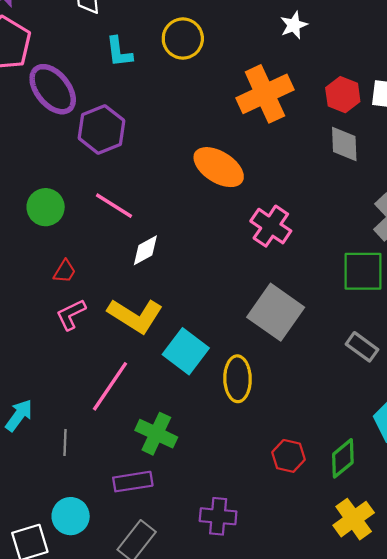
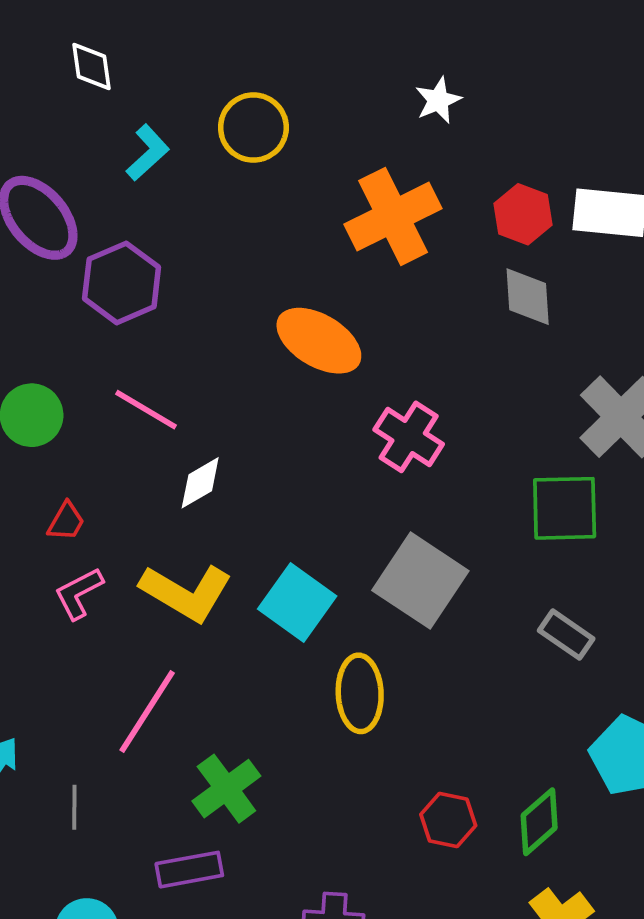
cyan L-shape: (119, 52) -> (148, 153), turned -124
cyan square: (186, 351) -> (297, 603), moved
green cross: (156, 434) -> (226, 789), turned 30

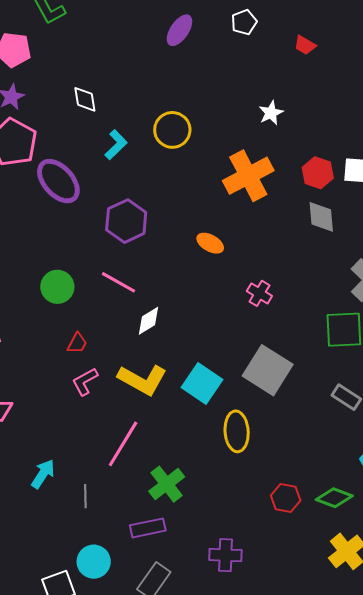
purple hexagon: (122, 283) -> (126, 221), moved
orange ellipse: (319, 341) -> (210, 243), size x0.6
pink cross: (409, 437) -> (259, 293), size x0.7
green diamond: (539, 822) -> (334, 498), turned 63

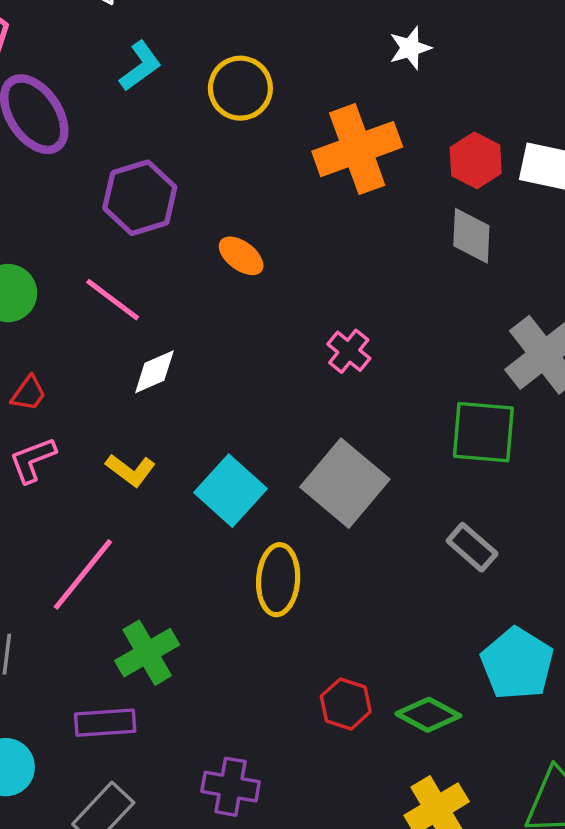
yellow circle: (172, 130) -> (240, 88), moved
orange ellipse: (210, 243) -> (241, 256), moved
yellow L-shape: (142, 380) -> (131, 470), size x0.6

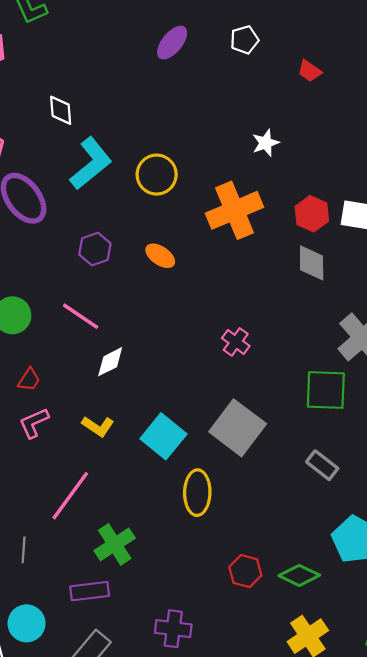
cyan L-shape: (140, 66) -> (91, 163), size x1.6
purple hexagon: (140, 198) -> (95, 249), size x0.7
orange ellipse: (241, 256) -> (160, 256), moved

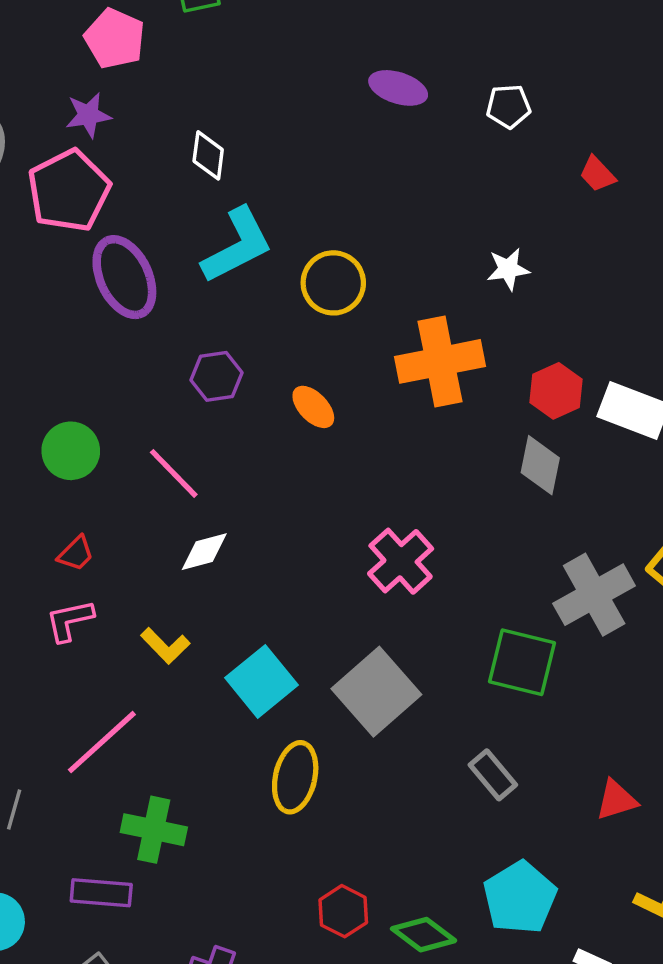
purple ellipse: (172, 43) -> (398, 88), turned 57
pink cross: (236, 342) -> (401, 561), size x1.5
green cross: (115, 544) -> (154, 830), turned 33

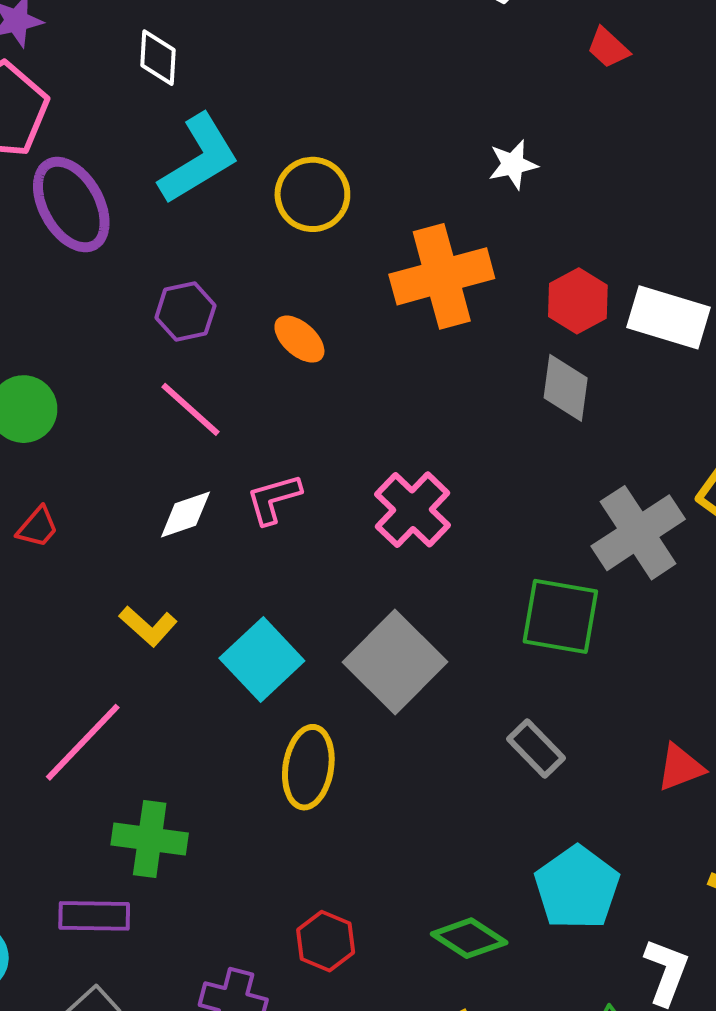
pink line: (174, 473) -> (191, 409), moved
pink L-shape: (70, 620) -> (274, 499), moved
red hexagon: (343, 911) -> (326, 941), moved

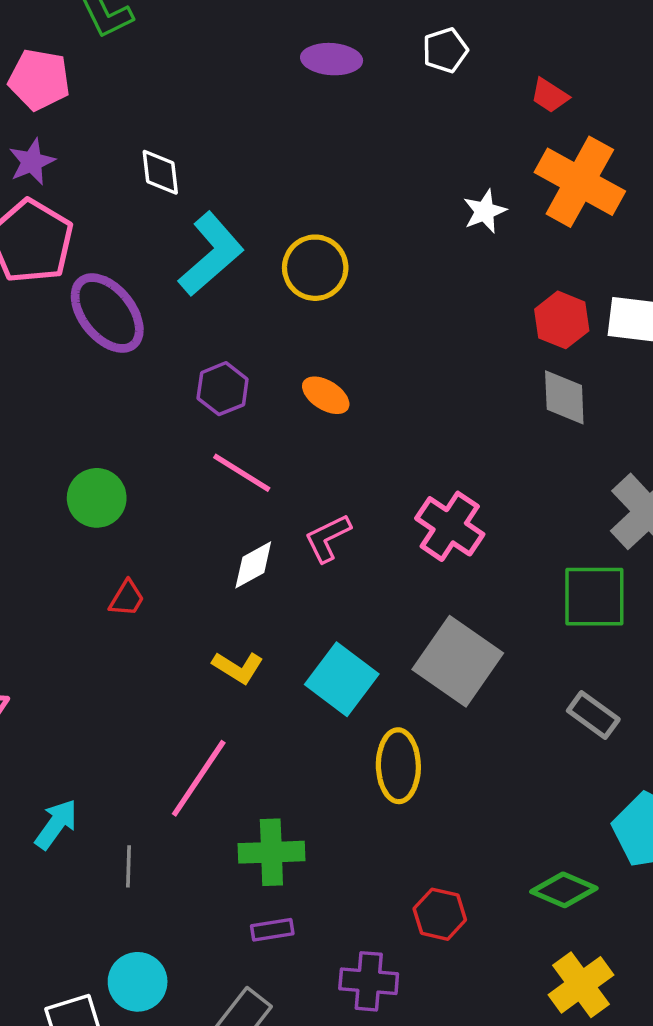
orange cross: (442, 276) -> (580, 182), moved, turned -36
purple rectangle: (94, 916) -> (272, 930), moved, size x0.7

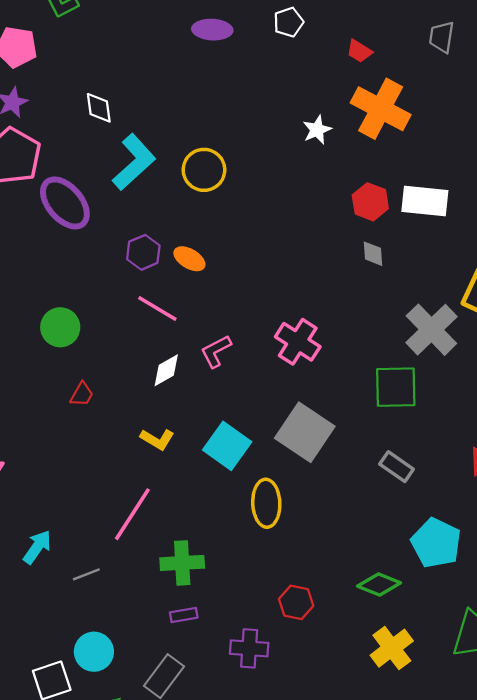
orange ellipse: (326, 395) -> (189, 259), moved
gray diamond: (564, 397) -> (373, 254), size x0.7
gray line: (128, 866) -> (86, 574), turned 68

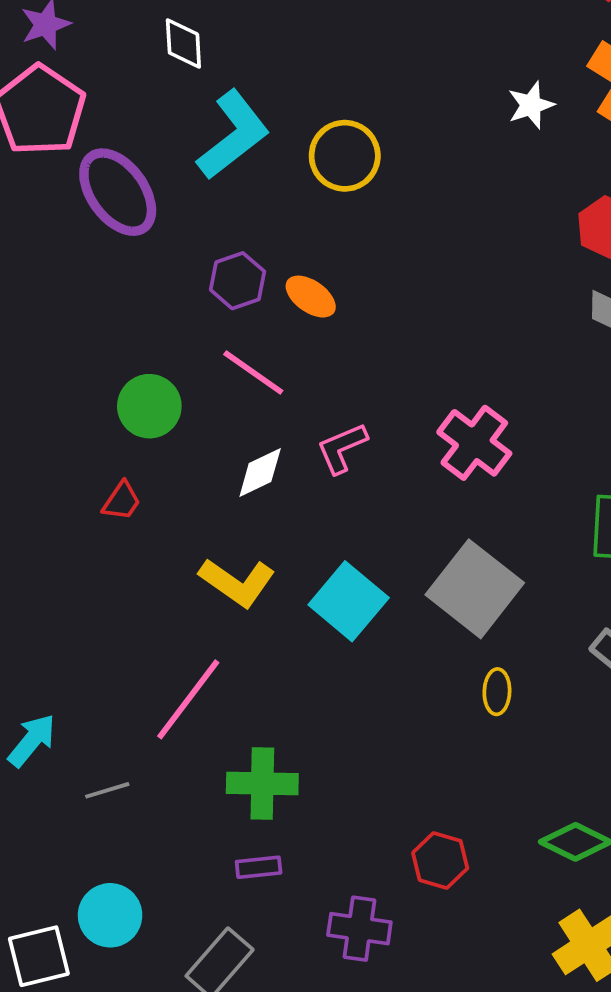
green circle: (60, 327) -> (149, 406), moved
yellow L-shape: (157, 439) -> (237, 582), size x1.4
yellow ellipse: (266, 503) -> (497, 692), moved, size x0.6

